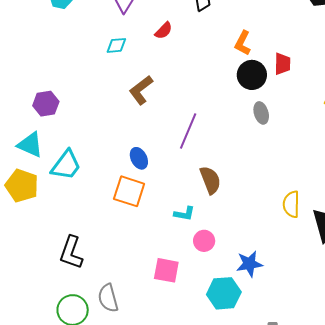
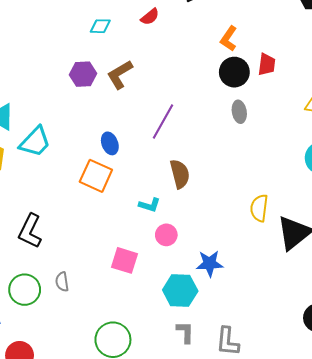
purple hexagon: (46, 104) -> (83, 74), moved
gray semicircle: (108, 298) -> (62, 282), size x0.7

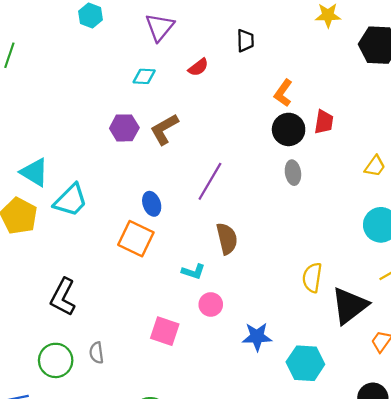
cyan hexagon: (180, 290) -> (305, 363), moved

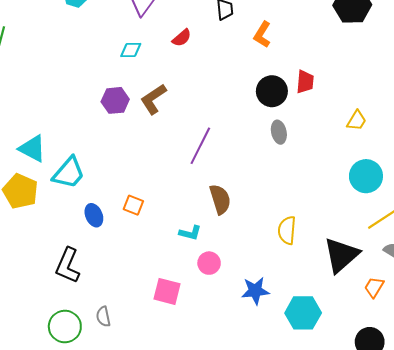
orange L-shape: (283, 93) -> (262, 35), moved
blue ellipse: (152, 204) -> (94, 215), moved
orange square: (136, 239) -> (133, 205), size x0.6
yellow semicircle: (312, 278) -> (287, 230), moved

